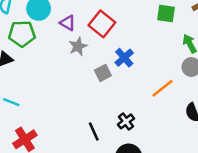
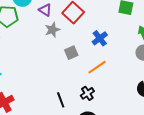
blue cross: (124, 58) -> (100, 38), moved
orange line: (163, 88) -> (97, 67), moved

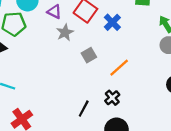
blue cross: (100, 38) -> (112, 22), moved
black line: (61, 100) -> (84, 109), turned 56

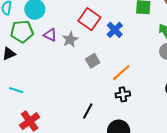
purple triangle: (54, 12) -> (50, 35), moved
black cross: (112, 98) -> (123, 94), moved, turned 32

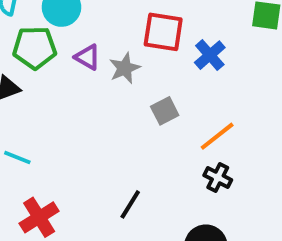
red square: (89, 19) -> (163, 32), turned -30
black cross: (123, 94) -> (218, 178), turned 32
black line: (88, 111) -> (130, 204), moved

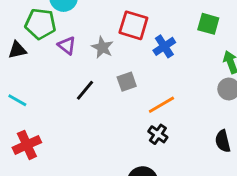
purple triangle: (88, 57) -> (67, 46), moved
gray star: (125, 68) -> (102, 47), turned -30
black line: (130, 204) -> (85, 90), moved

